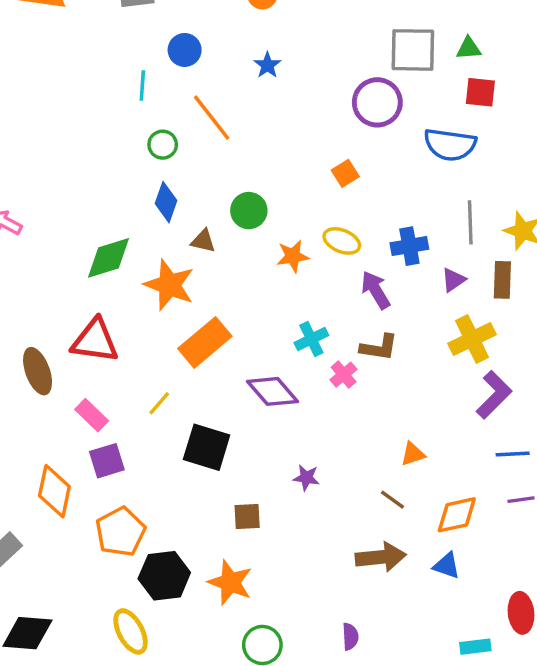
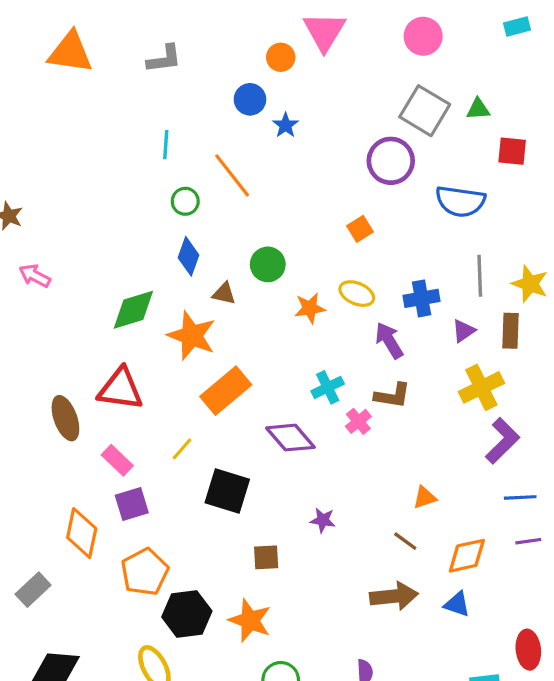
blue circle: (185, 50) -> (250, 99), moved
gray square: (413, 50) -> (425, 111), turned 30
red square: (480, 92) -> (512, 151), moved

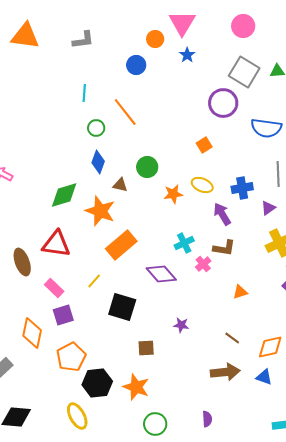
blue star: (286, 125) -> (187, 55), moved
orange triangle: (425, 497) -> (240, 292), moved

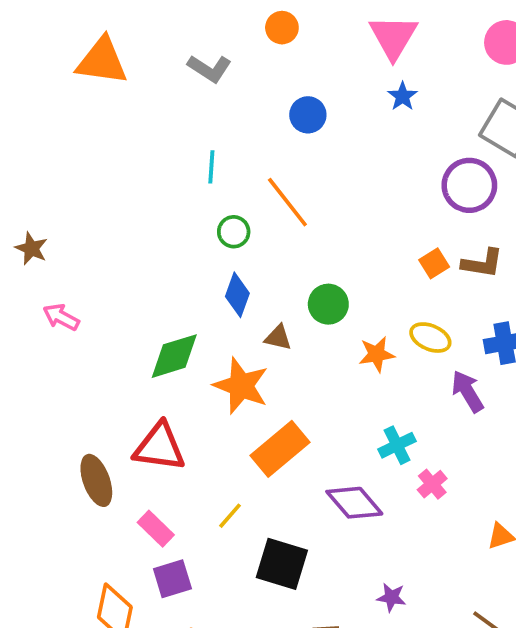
orange circle: (155, 39) -> (282, 28), moved
gray L-shape: (83, 40) -> (210, 68), turned 40
brown L-shape: (224, 248) -> (482, 263), moved

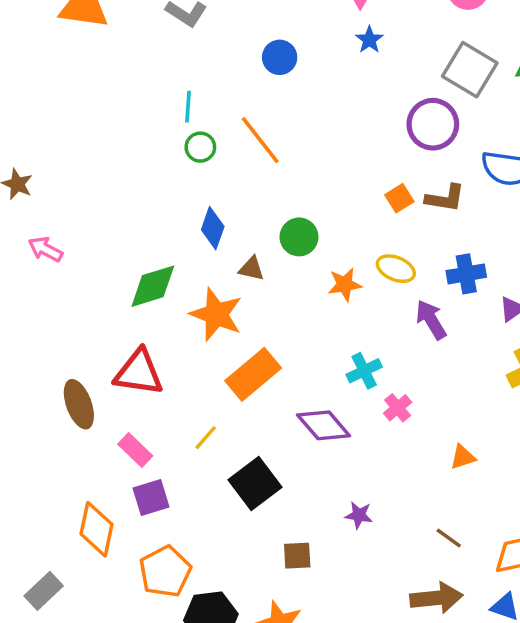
green circle: (234, 232) -> (200, 147), moved
black square: (282, 564) -> (255, 483), turned 36

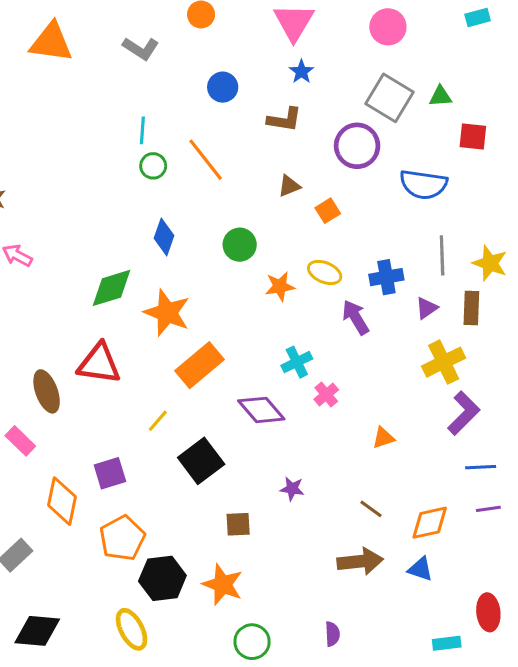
brown L-shape: (445, 198) -> (284, 120), moved
brown triangle: (251, 269) -> (289, 186), moved, turned -35
pink rectangle: (135, 450) -> (20, 441), moved

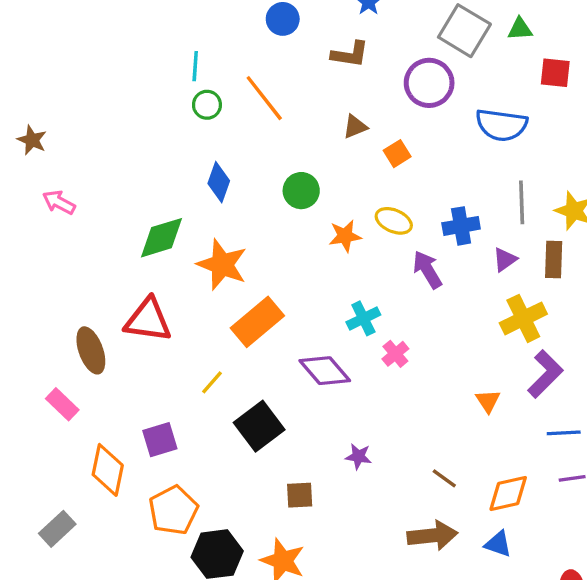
orange triangle: (383, 438) -> (488, 401), moved, turned -45

